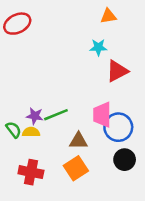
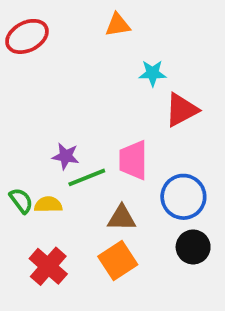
orange triangle: (108, 16) -> (118, 25), moved
pink trapezoid: (102, 115) -> (133, 160), moved
purple star: (35, 116) -> (66, 156), moved
red cross: (31, 172) -> (48, 266), turned 30

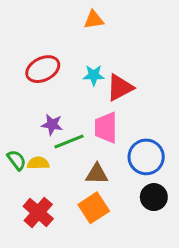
red ellipse: (27, 36) -> (43, 69), moved
cyan star: (153, 73) -> (94, 75), moved
red triangle: (181, 110) -> (120, 88), moved

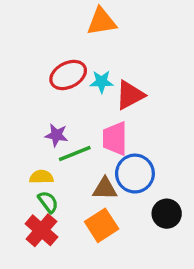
orange triangle: (94, 20) -> (102, 22), size x1.4
red ellipse: (43, 69) -> (68, 75), moved
blue circle: (146, 157) -> (135, 174), moved
green semicircle: (17, 160) -> (48, 202), moved

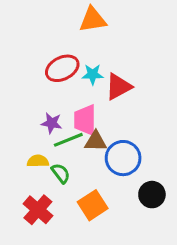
pink trapezoid: (115, 138) -> (85, 120), moved
brown triangle: (105, 189) -> (96, 141), moved
green semicircle: (48, 202) -> (61, 173), moved

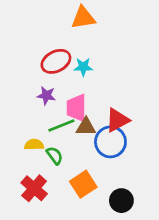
red triangle: (118, 87) -> (117, 120), moved
purple star: (52, 123) -> (46, 95), moved
black circle: (152, 195) -> (121, 201), moved

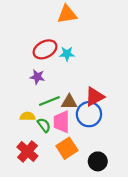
pink trapezoid: (76, 108) -> (61, 122), moved

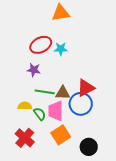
green line: (49, 101) -> (45, 92), turned 30

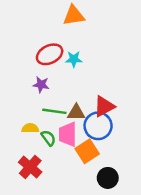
orange square: (61, 135) -> (87, 151), moved

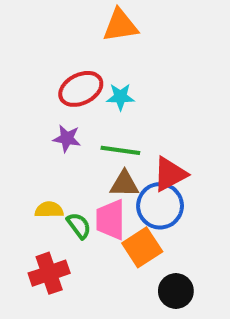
green line: (54, 111) -> (120, 150), moved
red cross: (30, 167) -> (49, 273), turned 30

